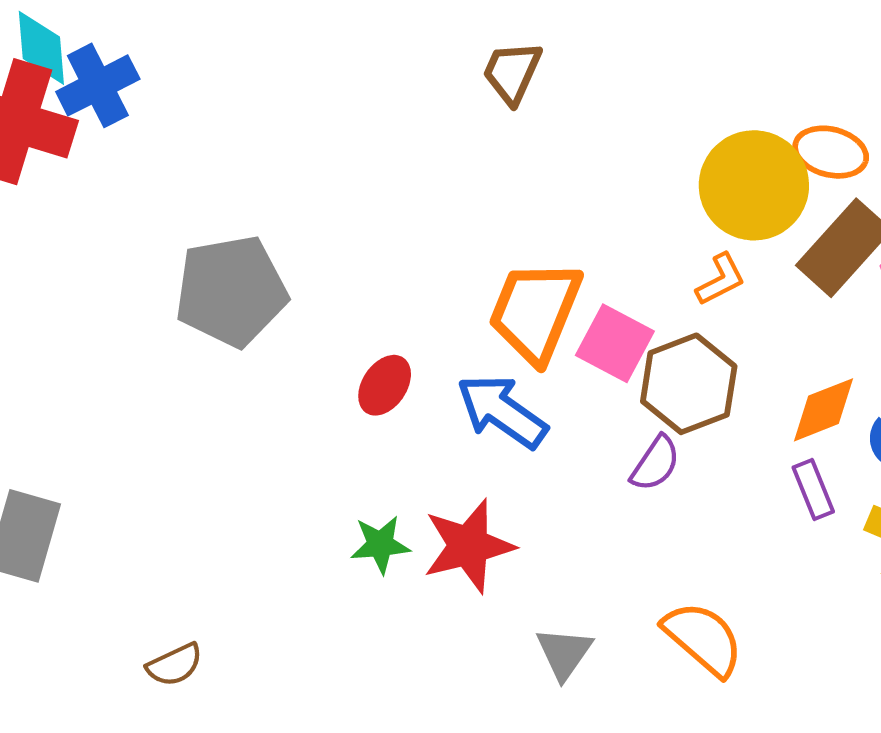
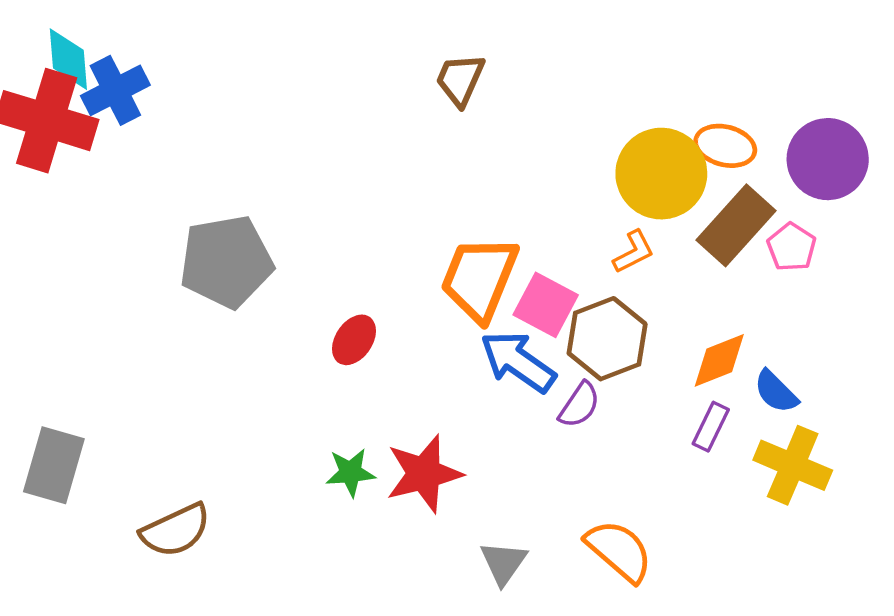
blue arrow: (502, 411) -> (518, 362), moved
purple rectangle: (813, 489) -> (711, 427), turned 48
brown semicircle: (175, 665) -> (176, 530), moved, size x1.5

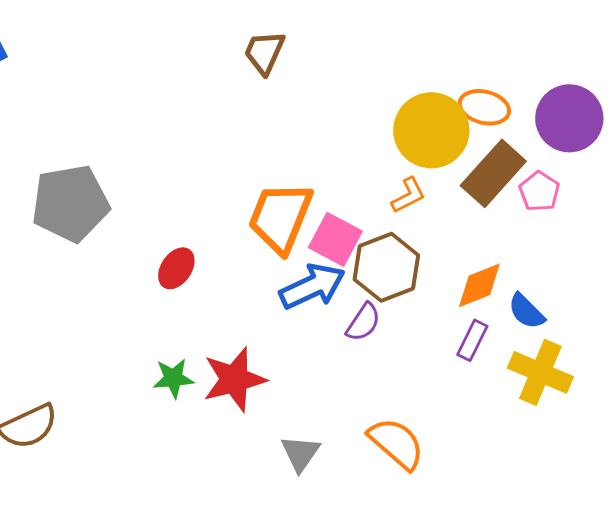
blue arrow: (518, 362) -> (312, 286), turned 120

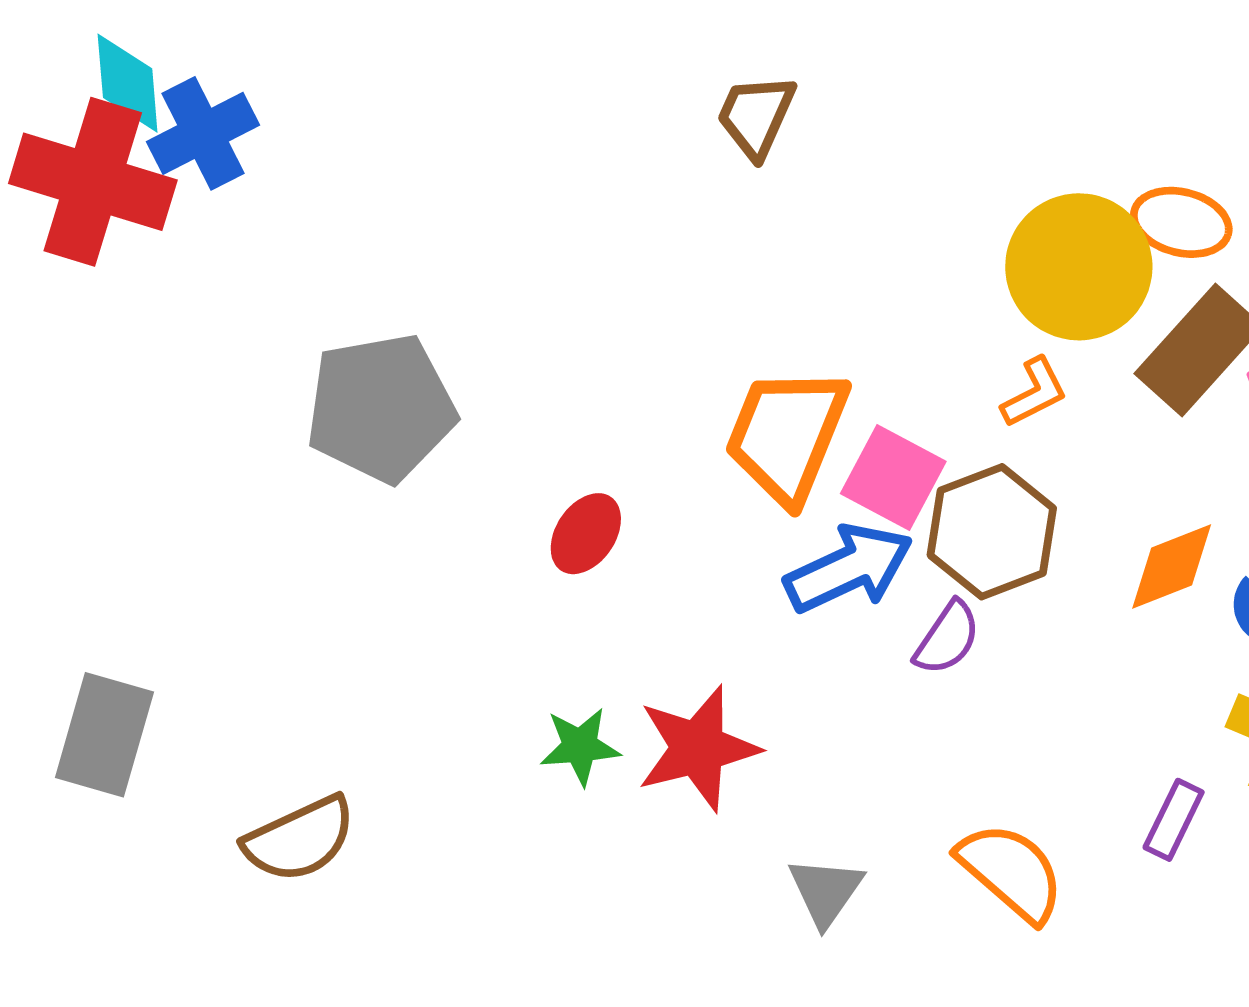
purple rectangle: (472, 340) -> (1174, 820), moved

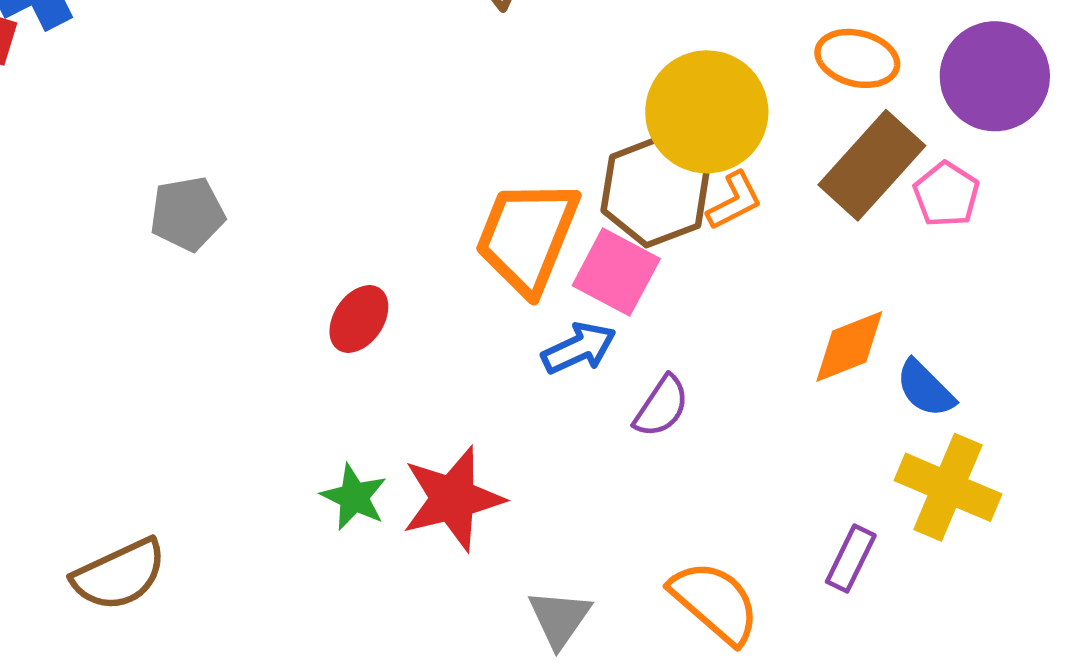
yellow circle: (1079, 267) -> (707, 112), moved
gray pentagon: (381, 408) -> (187, 214), size x0.6
brown hexagon: (992, 532) -> (655, 191), moved
blue arrow: (849, 568) -> (579, 348), size x0.7
green star: (580, 746) -> (354, 497), turned 30

